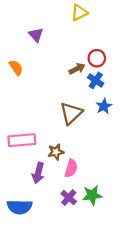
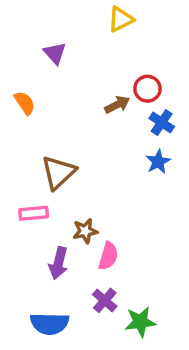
blue cross: (96, 80) -> (162, 122), moved
brown triangle: (71, 113) -> (58, 172), moved
pink rectangle: (22, 140) -> (34, 213), size x0.7
green star: (92, 195) -> (140, 322), moved
blue semicircle: (20, 207) -> (50, 324), moved

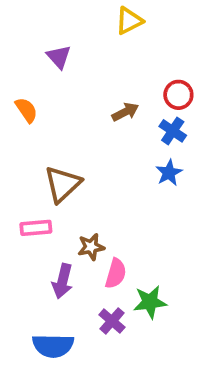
red circle: (147, 89) -> (178, 95), moved
green star: (140, 322) -> (150, 302), moved

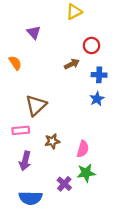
red circle: (178, 95) -> (91, 45), moved
blue cross: (173, 131) -> (99, 75), turned -32
pink semicircle: (116, 273) -> (83, 149), moved
purple arrow: (63, 281) -> (25, 161), moved

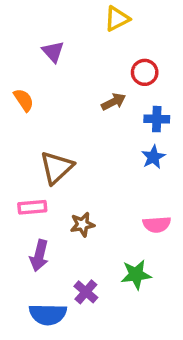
pink semicircle: (83, 149) -> (157, 224), moved, turned 70
purple cross: (64, 184) -> (86, 292), moved

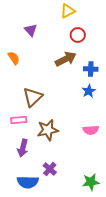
red circle: (145, 72) -> (78, 35), moved
brown arrow: (114, 102) -> (66, 59), size x1.5
brown star: (82, 224) -> (48, 130), size x1.5
green star: (136, 275) -> (91, 182), moved

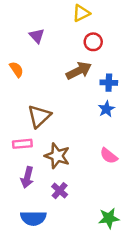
brown star: (48, 130) -> (57, 156), turned 30
pink semicircle: (91, 130) -> (109, 156), turned 42
purple cross: (50, 169) -> (60, 191), moved

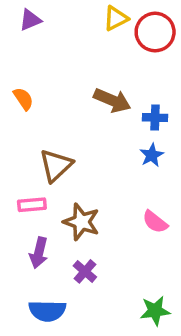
purple triangle: (37, 36) -> (30, 20), moved, turned 49
red circle: (93, 42) -> (155, 32), moved, size x1.5
brown arrow: (79, 71) -> (112, 100), turned 50

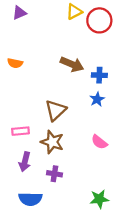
orange semicircle: (23, 99) -> (15, 63), turned 136
brown triangle: (56, 165) -> (56, 110), moved
purple cross: (85, 271) -> (54, 174), turned -32

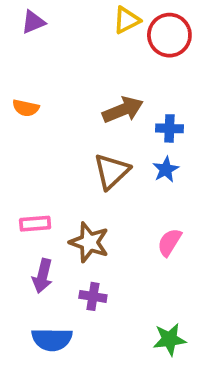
brown arrow: (72, 64) -> (123, 110), turned -45
brown triangle: (56, 110) -> (112, 171), moved
pink semicircle: (99, 142) -> (169, 242), turned 84

